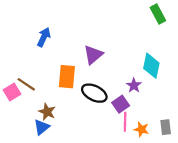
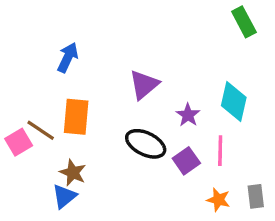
orange rectangle: (67, 77) -> (76, 117), moved
purple star: (134, 85) -> (188, 115), moved
pink line: (125, 122) -> (220, 151), moved

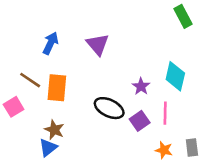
purple triangle: (144, 85) -> (98, 44), moved, turned -30
brown line: (41, 130) -> (30, 80), moved

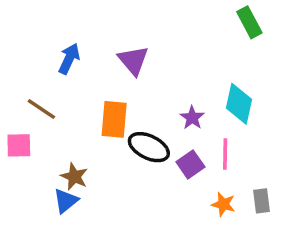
orange rectangle: (57, 88) -> (114, 119), moved
pink square: (14, 107) -> (19, 145), turned 30

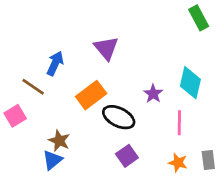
blue arrow: (69, 59) -> (55, 63), moved
orange rectangle: (114, 119) -> (91, 95), turned 48
pink square: (19, 145) -> (15, 116), turned -30
purple square: (190, 164) -> (127, 156), moved

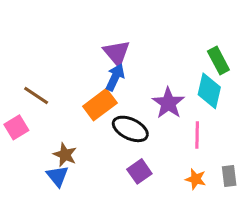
green rectangle: (199, 18) -> (218, 61), moved
blue arrow: (55, 63) -> (115, 77), moved
purple star: (153, 94) -> (168, 103), size x1.5
blue triangle: (52, 160) -> (57, 176), turned -30

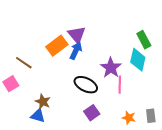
orange rectangle: (100, 105) -> (57, 46), moved
pink line: (197, 135) -> (120, 85), moved
blue triangle: (57, 176) -> (38, 116), turned -35

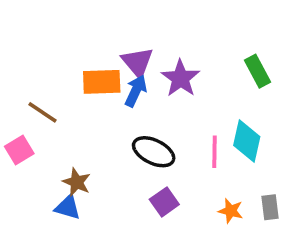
orange rectangle: (57, 46) -> (102, 82), turned 35
cyan diamond: (138, 60) -> (247, 141), moved
purple star: (111, 68) -> (180, 78), moved

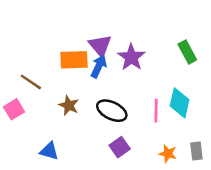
brown star: (77, 182) -> (69, 105), moved

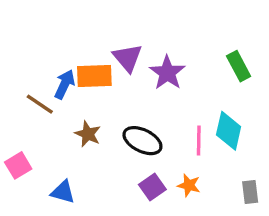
blue arrow: (99, 66) -> (65, 84), moved
pink square: (14, 109) -> (18, 165), moved
orange star: (168, 154) -> (189, 185), moved

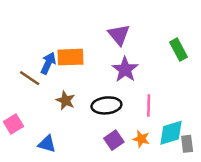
purple triangle: (128, 58) -> (119, 35), moved
purple star: (167, 73) -> (125, 69), moved
cyan diamond: (229, 131) -> (171, 133), moved, turned 60
black ellipse: (142, 141) -> (106, 105), turned -32

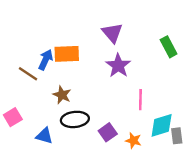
black ellipse: (106, 105) -> (75, 119), moved
orange star: (141, 139) -> (133, 141), moved

